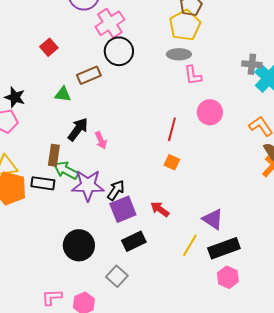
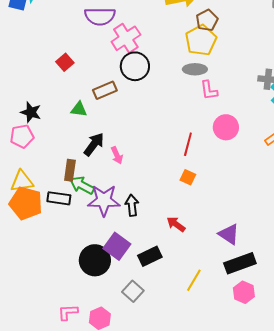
black arrow: (116, 190) -> (132, 205), turned -40
purple square: (123, 209) -> (117, 246), moved, turned -32
yellow line: (190, 245) -> (194, 280), moved

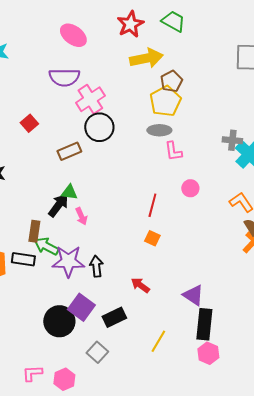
green triangle: (79, 109) -> (69, 192), moved
pink circle: (226, 127) -> (190, 188), size x0.7
black rectangle: (240, 263) -> (204, 324), turned -64

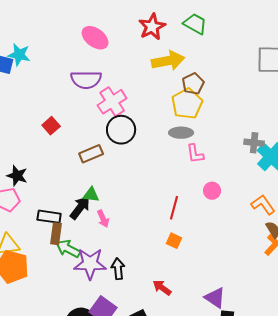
black rectangle: (23, 259) -> (49, 217), moved

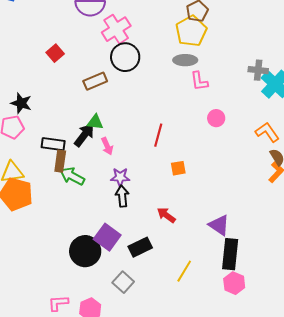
red line: (174, 208) -> (158, 135), moved
orange square: (174, 241) -> (178, 168), turned -35
purple star: (90, 264) -> (120, 177), moved, size x0.6

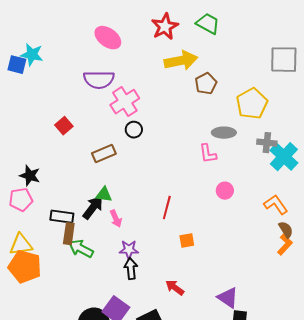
yellow pentagon: (191, 31) -> (252, 104), moved
black circle: (125, 57) -> (134, 130), size x0.6
gray ellipse: (185, 60) -> (224, 133), moved

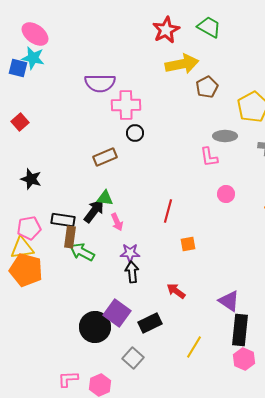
pink ellipse: (108, 38) -> (35, 34), moved
pink cross: (125, 102) -> (126, 105), turned 32
red square: (64, 126) -> (20, 122), moved
pink pentagon: (21, 200) -> (29, 228), moved

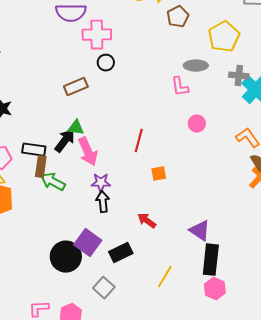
pink arrow: (117, 222) -> (88, 152), size x1.6

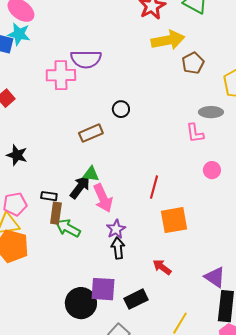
pink cross: (97, 35) -> (61, 75), moved
black rectangle: (34, 150) -> (49, 196), size x0.7
orange square: (159, 174) -> (174, 220), size x1.8
purple star: (101, 183) -> (116, 229), turned -30
purple square: (88, 243) -> (103, 289), turned -32

